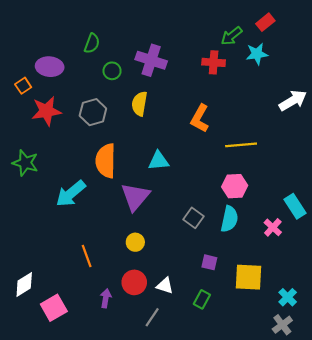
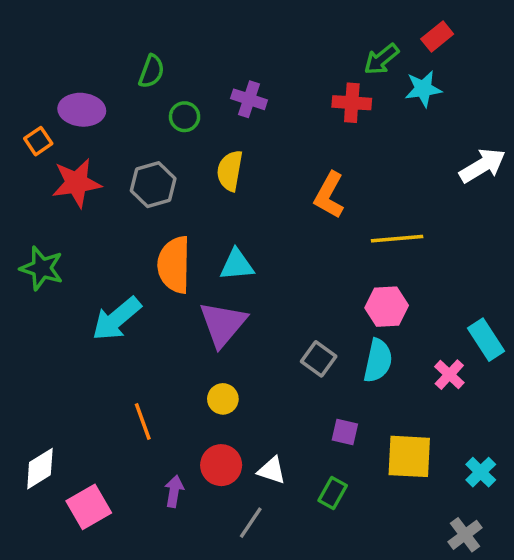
purple cross: (151, 60) -> (249, 99), size x0.7
cyan triangle: (159, 161) -> (237, 265), moved
cyan cross: (288, 297) -> (481, 472), moved

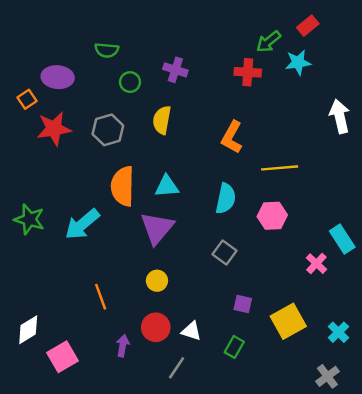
green semicircle: (151, 71) -> (107, 50), turned 75
white arrow: (482, 165) -> (340, 116), turned -72
green star: (42, 268) -> (29, 219), moved
cyan semicircle: (378, 361) -> (226, 199), moved
yellow square: (409, 456) -> (288, 321), turned -32

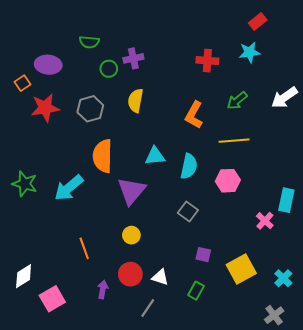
green arrow: (269, 42) -> (237, 101), moved
purple cross: (175, 70) -> (133, 58), moved, turned -30
white arrow: (340, 116) -> (284, 97), turned -112
cyan triangle: (167, 186) -> (155, 156), moved
cyan rectangle: (342, 239) -> (286, 200), turned 45

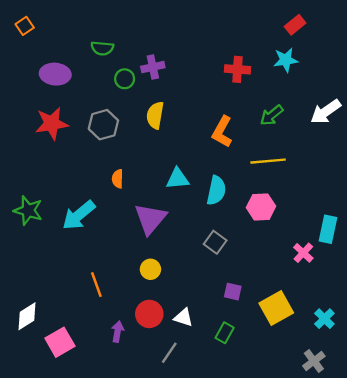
orange square: (23, 83) -> (25, 26), moved
orange semicircle: (103, 156) -> (118, 179), size x0.5

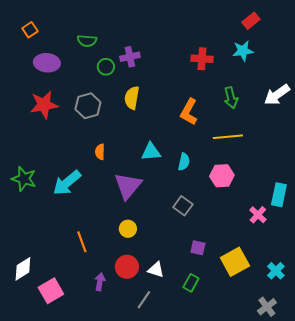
orange square: (25, 26) -> (30, 30), moved
green arrow: (272, 115) -> (231, 98), turned -65
cyan semicircle: (216, 190) -> (184, 162), size x0.7

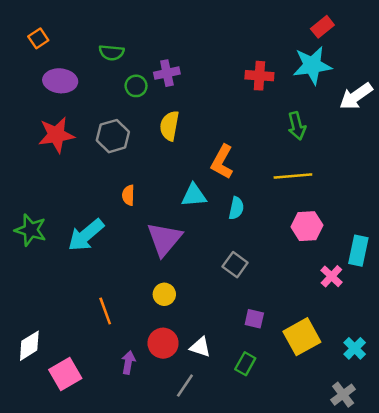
cyan star: (243, 51) -> (312, 65), size x1.4
white arrow: (277, 95) -> (356, 96), moved
orange L-shape: (189, 112) -> (222, 162), moved
pink hexagon: (222, 176) -> (307, 226), moved

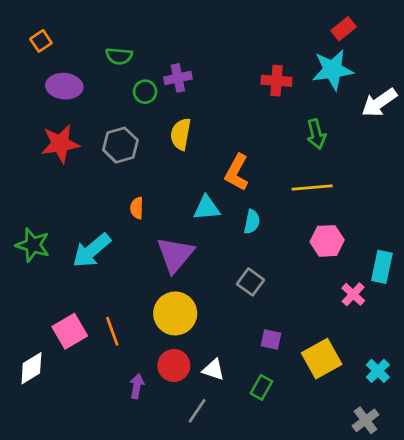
yellow circle: (164, 294) -> (175, 313), size x1.8
pink square: (65, 374) -> (70, 331), moved

